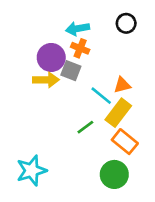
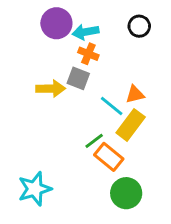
purple circle: (51, 57) -> (56, 23), moved
orange rectangle: (125, 142) -> (109, 157), moved

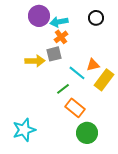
orange cross: (88, 54) -> (61, 37), turned 32
gray square: (78, 78) -> (54, 54), turned -35
yellow rectangle: (131, 125) -> (104, 80), moved
green line: (94, 141) -> (63, 89), moved

